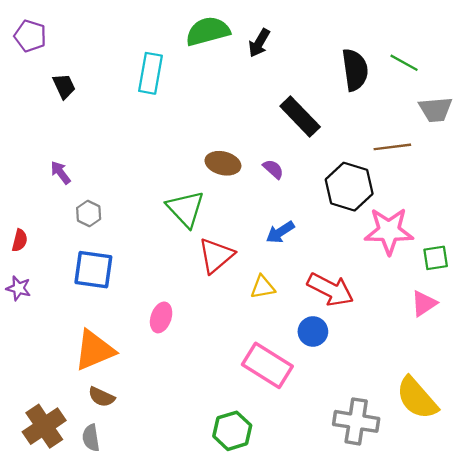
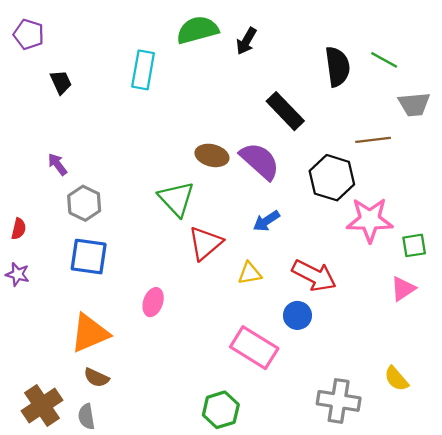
purple semicircle: (273, 169) -> (260, 161), size x2.0
gray hexagon: (89, 213) -> (84, 203), size x1.4
yellow semicircle: (417, 398) -> (396, 379), size x0.6

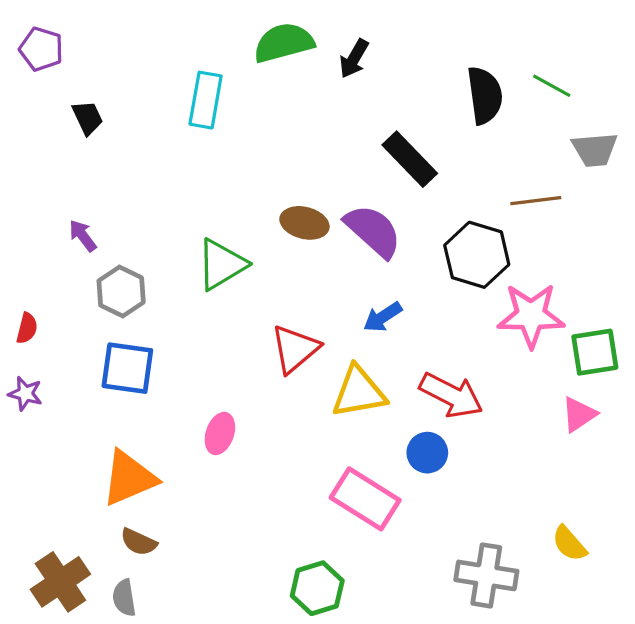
green triangle: (176, 199) -> (222, 264), moved, turned 42
green square: (414, 245) -> (595, 352), size x1.4
yellow triangle: (250, 273) -> (359, 392), size x1.6

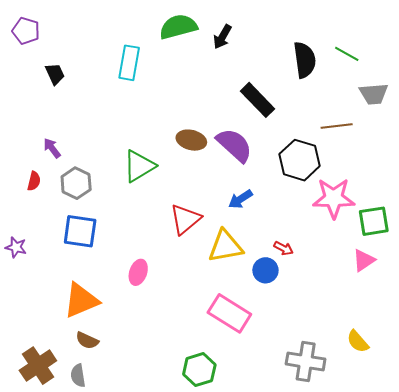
red semicircle: (27, 328) -> (34, 181), moved
red arrow: (451, 395) -> (284, 248), size x0.5
blue circle: (427, 453) -> (265, 270), moved

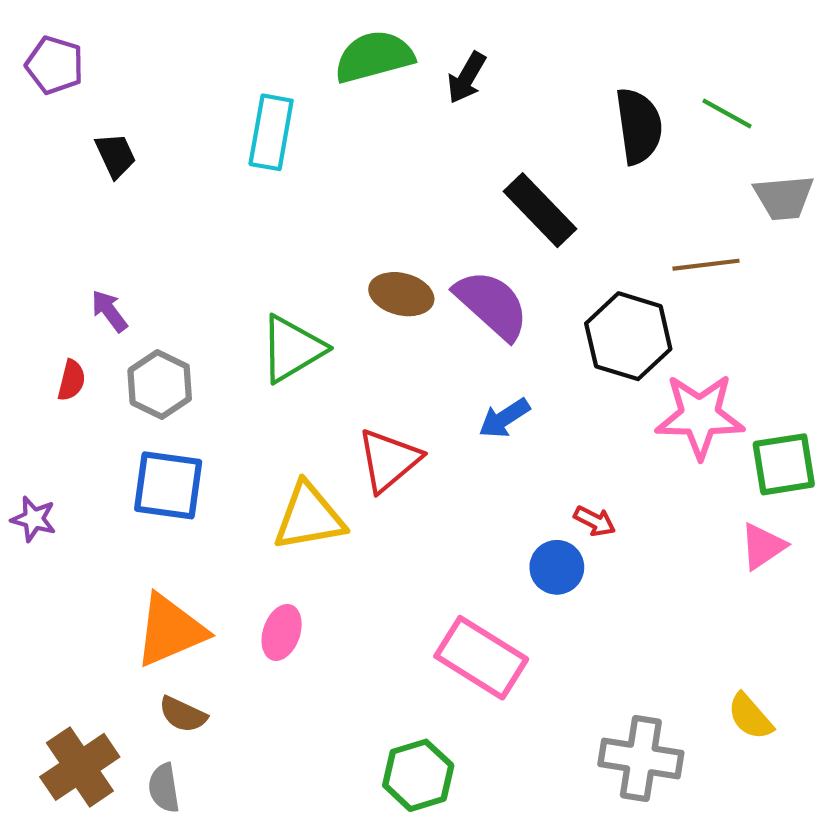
yellow triangle: (225, 246) -> (309, 517), moved
pink ellipse: (138, 272) -> (282, 632), moved

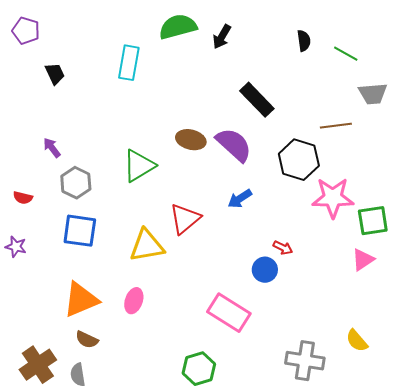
black semicircle: (639, 126) -> (304, 41), moved, size x0.6
red semicircle: (71, 380) -> (23, 198), moved, turned 90

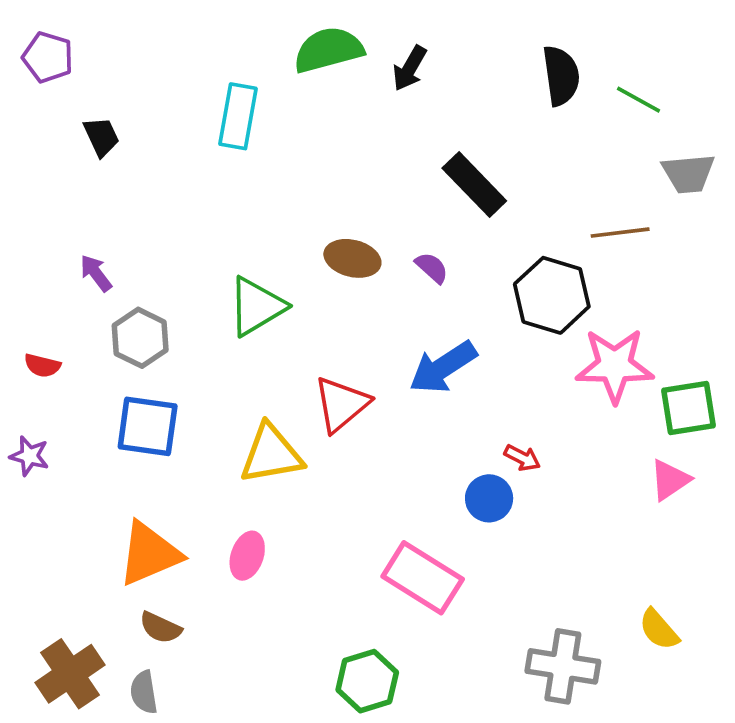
black semicircle: (304, 41) -> (561, 76), size x1.5
purple semicircle: (234, 145) -> (432, 268), size x0.5
blue arrow: (240, 199) -> (443, 367), size x1.5

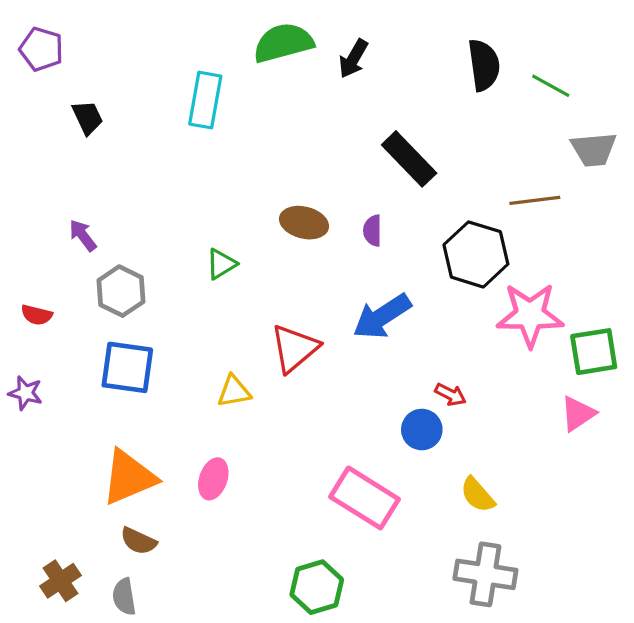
purple semicircle: (432, 268) -> (372, 231), turned -132
green triangle: (256, 306) -> (221, 264), size x0.6
yellow triangle: (271, 454) -> (234, 391), size x0.6
yellow semicircle: (659, 629) -> (478, 495), moved
brown cross: (70, 674) -> (60, 581), size x0.7

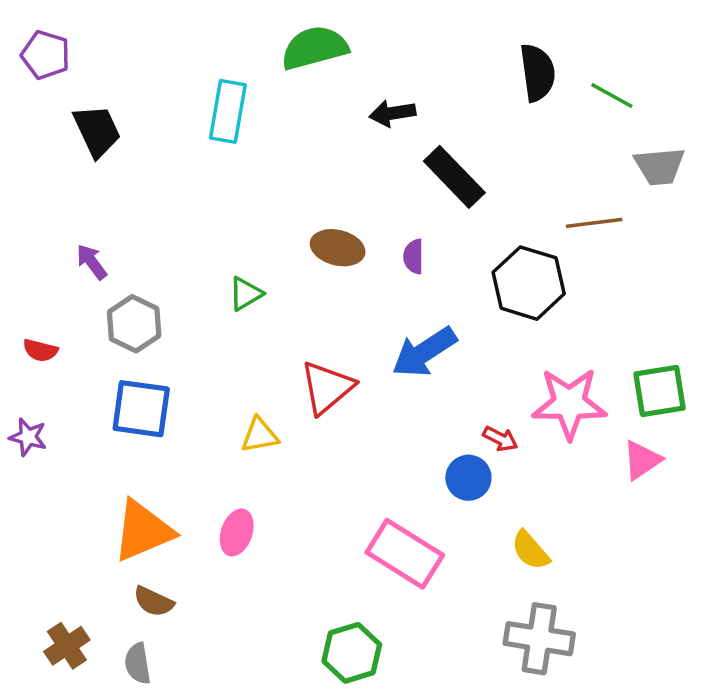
black arrow: (353, 59) -> (392, 113), moved, turned 51
black trapezoid: (88, 118) -> (97, 131), size x1.4
pink star: (530, 315) -> (569, 403), moved

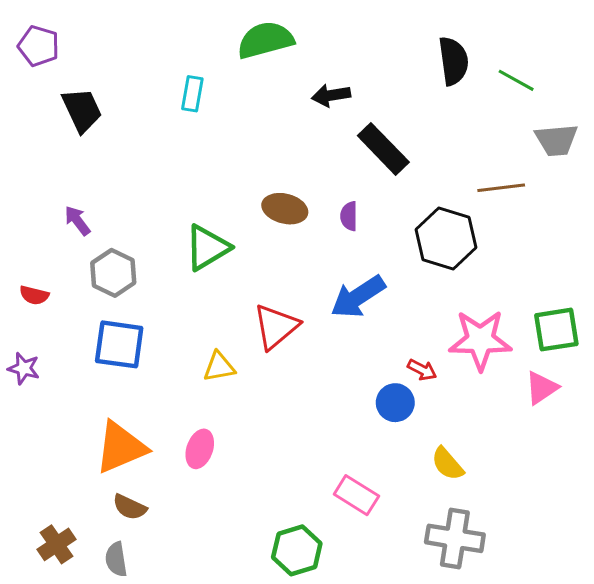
cyan rectangle: (228, 111) -> (192, 94), size x0.7
green triangle: (246, 294) -> (207, 247), size x1.6
pink rectangle: (405, 554) -> (356, 495), moved, size x0.7

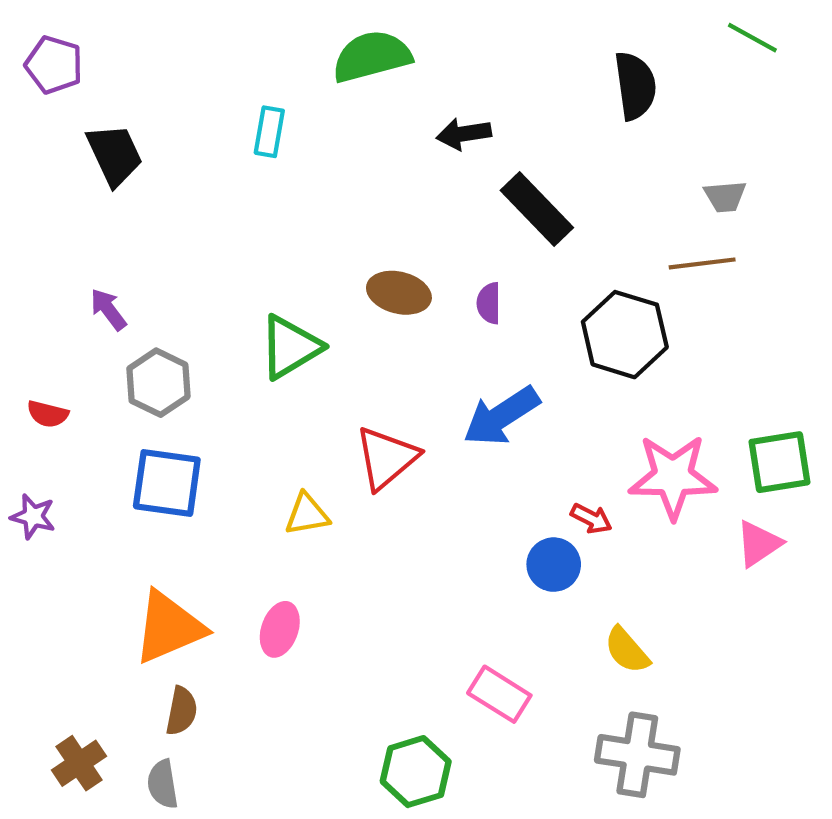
green line: (516, 80) -> (752, 38), moved
gray trapezoid: (556, 140) -> (725, 197), moved, size x0.7
brown semicircle: (130, 507) -> (181, 711), turned -104

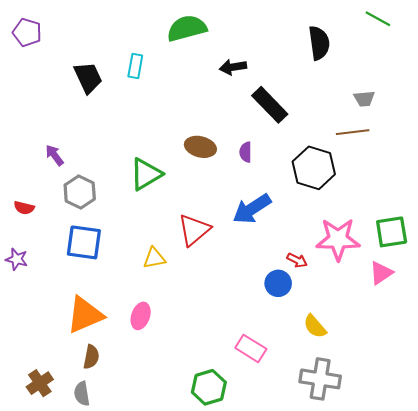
black trapezoid: (115, 155) -> (88, 78), moved

